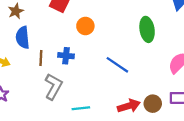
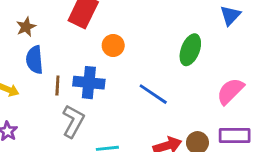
green ellipse: (147, 29) -> (190, 50), turned 30
blue cross: (66, 56) -> (89, 83), size x1.5

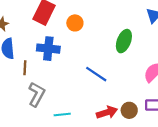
orange circle: (113, 45) -> (75, 23), moved
blue cross: (89, 83) -> (48, 49), moved

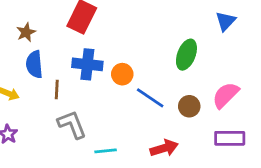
orange circle: (75, 23) -> (122, 74), moved
gray L-shape: (37, 94) -> (72, 124), turned -50
brown circle: (129, 110) -> (189, 106), moved

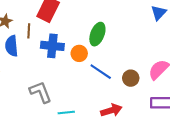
green ellipse: (186, 55) -> (97, 34), moved
brown line: (57, 89) -> (29, 31), moved

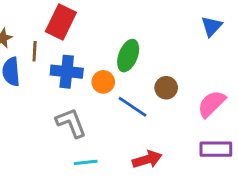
brown circle: (131, 78) -> (166, 88), moved
gray L-shape: (41, 92) -> (71, 123), moved

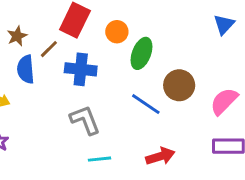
brown line: (35, 51) -> (49, 49), turned 42
orange circle: (103, 82) -> (117, 32), moved
brown circle: (166, 88) -> (179, 85), size x1.4

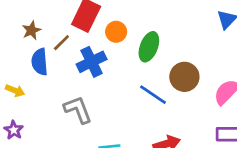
orange circle: (117, 32) -> (116, 32), moved
blue cross: (81, 69) -> (92, 62), turned -32
gray L-shape: (85, 120) -> (78, 110), moved

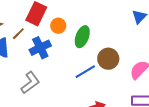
blue line: (153, 95) -> (85, 72), turned -65
gray L-shape: (78, 110) -> (30, 83), turned 75

